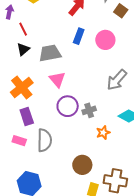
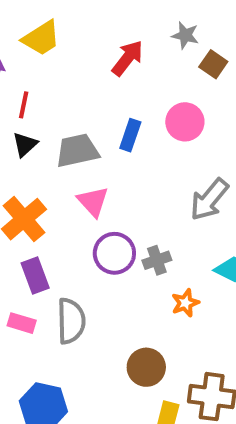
red line: (23, 29) -> (24, 105), turned 40
blue rectangle: (79, 36) -> (130, 135), moved

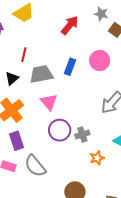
red line: (24, 105) -> (24, 55), moved
black triangle: (25, 144) -> (12, 78), moved
gray semicircle: (71, 321) -> (35, 166), turned 140

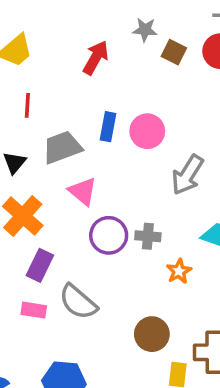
red line: (24, 55) -> (27, 105), moved
pink circle: (100, 60) -> (147, 131), moved
gray cross: (82, 135) -> (148, 236), turned 32
purple rectangle: (17, 141) -> (40, 265), turned 54

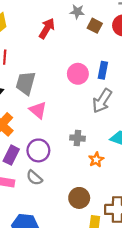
blue rectangle: (108, 127) -> (103, 70), moved
gray trapezoid: (62, 147) -> (26, 83), turned -55
purple circle: (109, 235) -> (38, 150), moved
gray semicircle: (78, 302) -> (34, 178), size x0.7

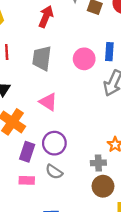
gray trapezoid: (26, 83) -> (42, 58), moved
gray cross: (77, 138) -> (98, 163), moved

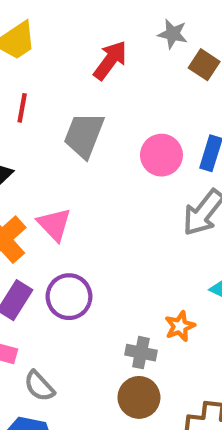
pink triangle: (48, 102) -> (54, 224), moved
gray semicircle: (54, 172) -> (39, 386), moved

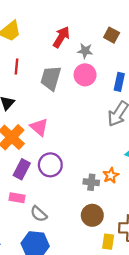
gray star: (173, 34) -> (85, 51), moved
pink circle: (161, 155) -> (85, 75), moved
gray cross: (141, 353) -> (91, 182), moved

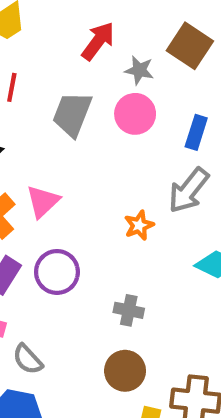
brown square: (112, 35) -> (190, 46), size x1.5
pink triangle: (39, 127) -> (43, 201), turned 30
orange star: (111, 175) -> (139, 225), moved

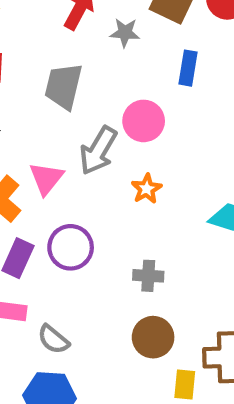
pink circle: (135, 114) -> (144, 121), moved
blue rectangle: (196, 132) -> (188, 68), moved
gray arrow: (189, 190) -> (98, 151), moved

